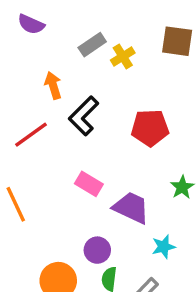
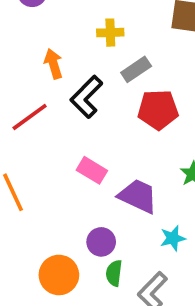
gray rectangle: (92, 45) -> (136, 69), moved
yellow cross: (123, 56) -> (110, 33), moved, turned 30

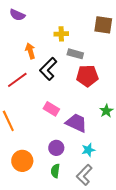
gray rectangle: (136, 69) -> (75, 54), turned 49
cyan star: (173, 238) -> (88, 150), moved
green semicircle: (114, 273) -> (55, 171), moved
orange circle: (59, 275) -> (22, 161), moved

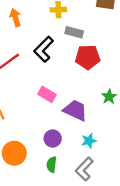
orange arrow: (30, 51) -> (15, 18), moved

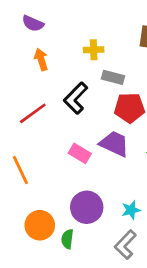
purple trapezoid: (75, 110) -> (114, 144), moved
purple circle: (53, 139) -> (87, 207), size x1.5
green semicircle: (52, 164) -> (67, 239), moved

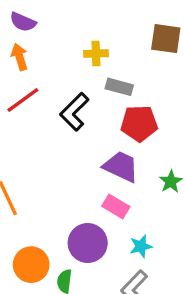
orange arrow: (41, 59) -> (20, 57), moved
red line: (33, 113) -> (23, 100), moved
pink rectangle: (80, 153) -> (116, 206), moved

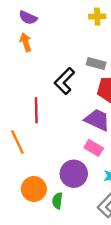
yellow cross: (96, 54) -> (97, 16), moved
red line: (23, 100) -> (36, 110), moved, turned -55

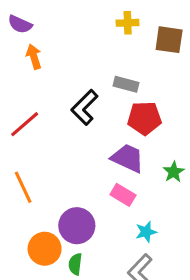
purple semicircle: (28, 18) -> (20, 24), moved
red line: (36, 110) -> (25, 124), moved, turned 50
purple circle: (74, 174) -> (77, 226), moved

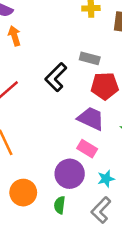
purple circle: (77, 226) -> (70, 174), moved
green semicircle: (75, 264) -> (60, 205), moved

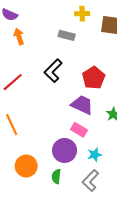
gray rectangle: (90, 58) -> (67, 35), moved
red pentagon: (105, 86) -> (94, 78), turned -30

